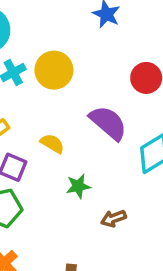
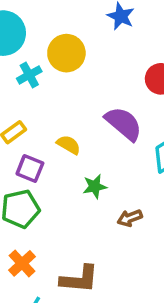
yellow circle: (54, 70) -> (66, 53), moved

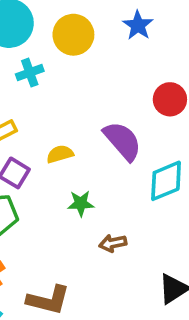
yellow circle: (66, 53) -> (73, 35), moved
yellow semicircle: (69, 145) -> (60, 154), turned -55

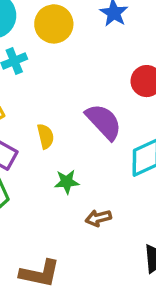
yellow semicircle: (60, 154) -> (45, 136), turned 95

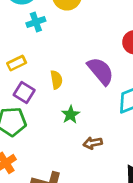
green star: (67, 182) -> (70, 115), turned -30

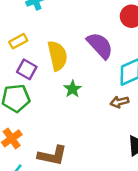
yellow semicircle: (56, 80) -> (57, 56), size x1.6
brown arrow: (93, 143) -> (120, 102), moved

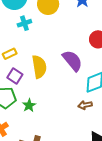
green star: (73, 89) -> (29, 105), moved

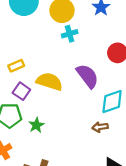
cyan cross: (24, 23) -> (70, 34), moved
yellow semicircle: (39, 67) -> (49, 82), turned -65

